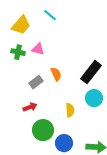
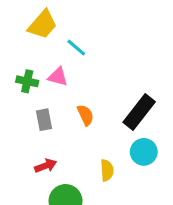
cyan line: (50, 15) -> (76, 48), moved
yellow trapezoid: (21, 25) -> (43, 25), moved
gray rectangle: (36, 82) -> (44, 120), moved, turned -64

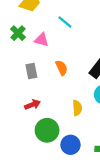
cyan line: (76, 48) -> (65, 22), moved
green cross: (27, 81) -> (18, 33), moved, turned 32

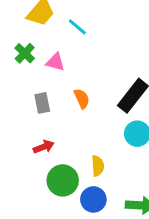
cyan line: (65, 22) -> (77, 27), moved
yellow semicircle: (77, 108) -> (98, 166), moved

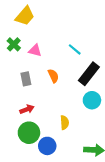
cyan line: (77, 27) -> (75, 49), moved
green circle: (63, 180) -> (29, 133), moved
blue circle: (93, 199) -> (47, 146), moved

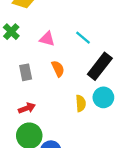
pink triangle: (35, 50) -> (47, 39), moved
yellow semicircle: (64, 123) -> (81, 103), moved

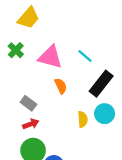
pink triangle: (47, 39) -> (50, 57), size x1.6
gray rectangle: (26, 72) -> (28, 103), moved, turned -42

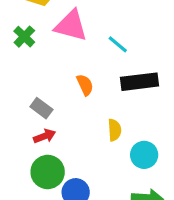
pink triangle: (50, 57) -> (71, 26), moved
black rectangle: (101, 84) -> (139, 82), turned 45
cyan circle: (105, 114) -> (144, 155), moved

